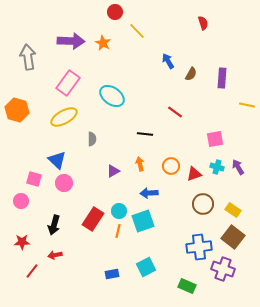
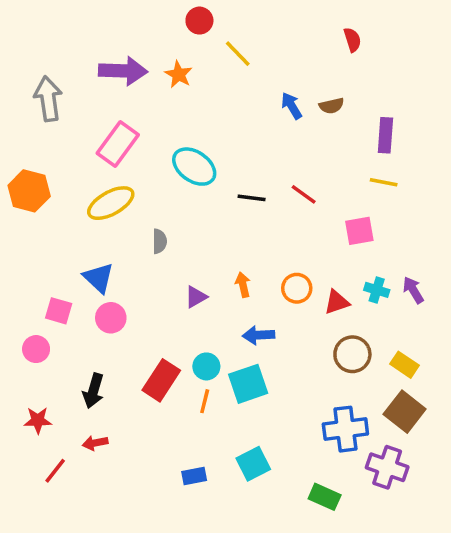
brown semicircle: (191, 74) -> (332, 106), moved, turned 48
yellow line: (247, 105) -> (384, 182), moved
black line: (145, 134) -> (252, 198), moved
pink square: (215, 139) -> (359, 231), moved

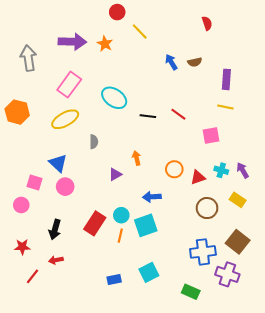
orange arrow: (243, 285) -> (137, 158), moved
yellow rectangle: (405, 365) -> (238, 200), moved

